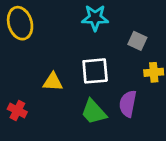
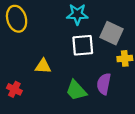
gray square: (137, 41) -> (112, 33), size x1.5
white square: (95, 71) -> (83, 45), moved

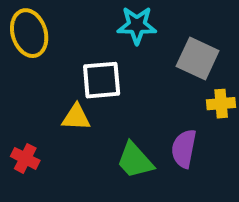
white square: (83, 45) -> (102, 80), moved

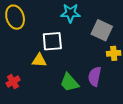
red cross: (25, 158) -> (13, 82), turned 32

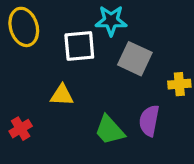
gray square: (102, 30) -> (135, 59), moved
white square: (52, 41) -> (79, 46), moved

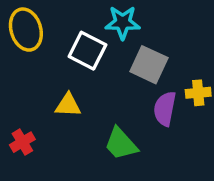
white square: (79, 46) -> (87, 51), turned 32
purple semicircle: (149, 121) -> (165, 109), moved

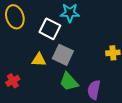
gray square: (149, 65) -> (63, 55), moved
purple semicircle: (165, 109) -> (94, 90), moved

